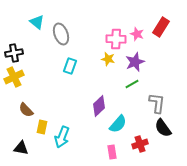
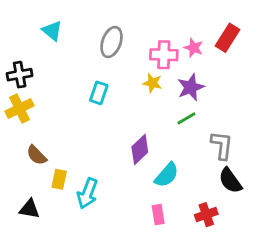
gray ellipse: (61, 34) -> (111, 42), moved, turned 40
red cross: (140, 144) -> (206, 215), moved

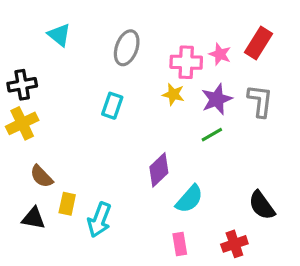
gray L-shape: (222, 145) -> (260, 101), moved
black triangle: (29, 209) -> (33, 218), moved

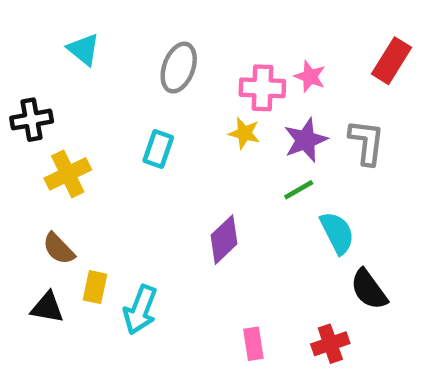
red rectangle: (259, 43) -> (391, 61), moved
yellow cross: (22, 123) -> (68, 174), moved
cyan semicircle: (189, 199) -> (337, 233), moved, turned -68

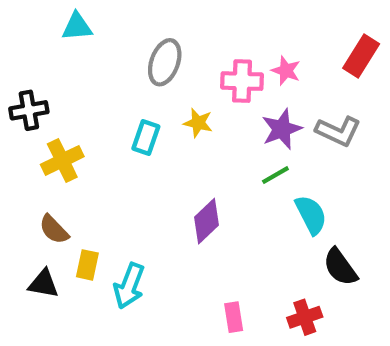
cyan triangle: (84, 49) -> (77, 27), moved, turned -44
yellow star: (244, 133) -> (198, 123), moved
gray L-shape: (367, 142) -> (338, 131), turned 108

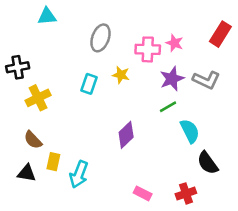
pink rectangle: (234, 317) -> (143, 193), turned -54

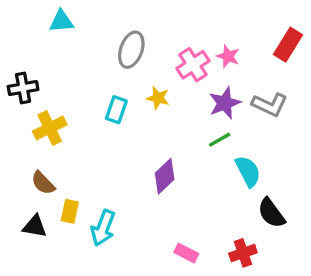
pink cross: (148, 49) -> (193, 65), turned -35

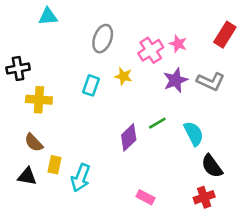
yellow cross: (50, 128) -> (39, 100), turned 30
green line: (220, 140) -> (157, 123), moved
red cross: (243, 253) -> (204, 197), moved

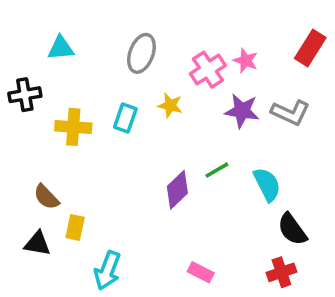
cyan triangle: (48, 16) -> (61, 48), moved
purple star: (175, 80) -> (242, 111), turned 30
yellow cross: (39, 100) -> (73, 127), moved
cyan arrow: (81, 178) -> (107, 271), moved

